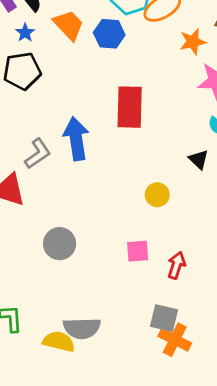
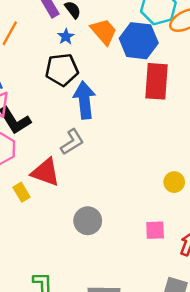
blue hexagon: (109, 34) -> (139, 41), size x1.4
red rectangle: (130, 107) -> (156, 81), moved
blue arrow: (76, 139) -> (84, 100), moved

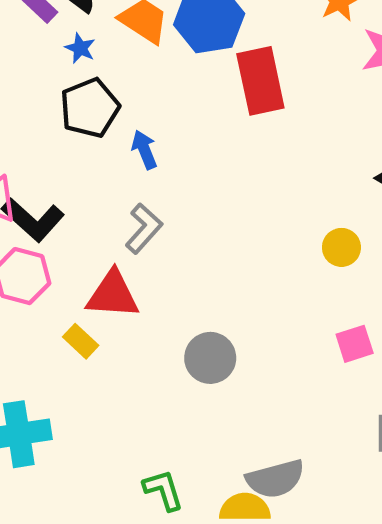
blue arrow: (84, 100) -> (144, 150), size x0.6
pink square: (155, 230) -> (355, 344), moved

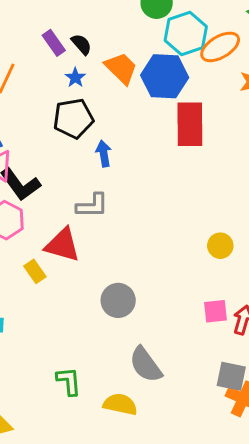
gray L-shape: (144, 228) -> (92, 206), turned 36
gray semicircle: (275, 479) -> (146, 365), moved, turned 57

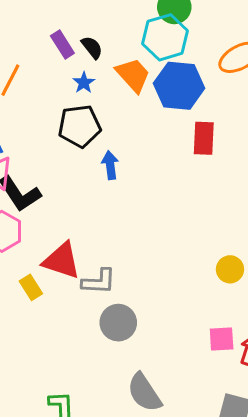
cyan hexagon: (186, 34) -> (165, 37), moved
red rectangle: (190, 124) -> (204, 138), size x0.7
gray L-shape: (92, 206) -> (99, 282), moved

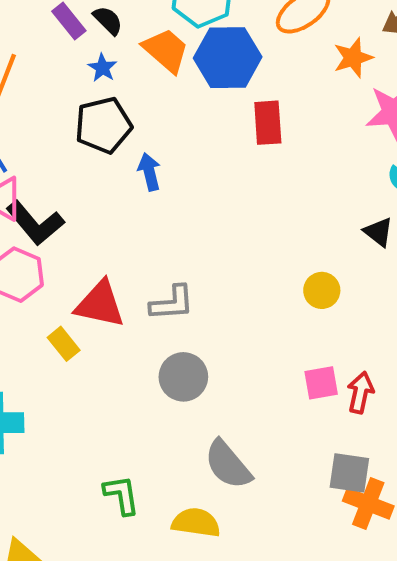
gray L-shape: (99, 282) -> (172, 303), moved

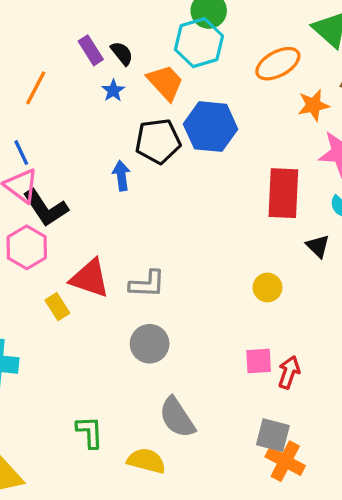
blue hexagon: (228, 58) -> (211, 127), moved
red rectangle: (268, 123) -> (283, 193), moved, size x1.4
black pentagon: (103, 125) -> (158, 141), moved
blue arrow: (149, 172) -> (121, 176), moved

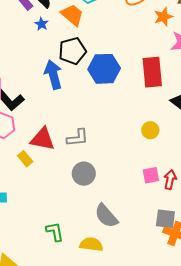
blue hexagon: (211, 127) -> (104, 69), moved
blue arrow: (121, 176) -> (53, 75), size x1.6

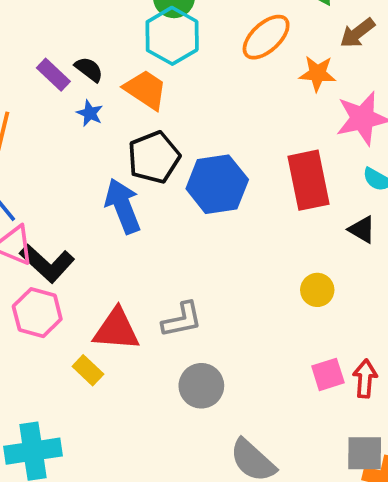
orange star: (163, 17) -> (317, 73), turned 30

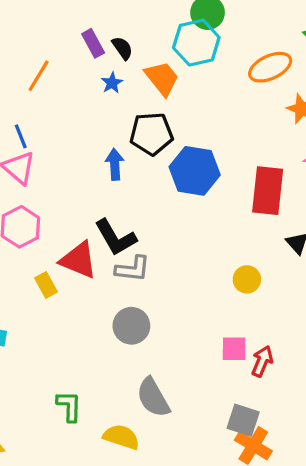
blue arrow: (123, 206) -> (115, 164), size x0.7
black L-shape: (47, 263) -> (116, 237), moved

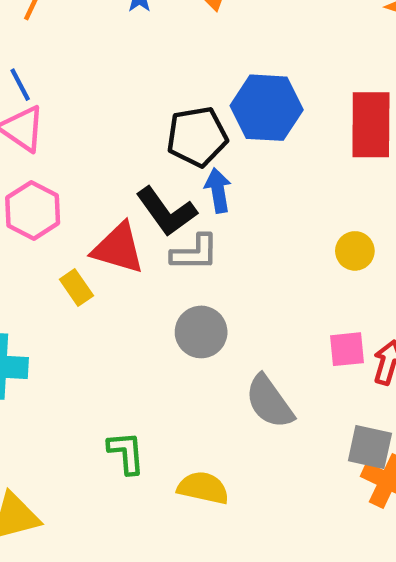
black pentagon: (151, 134) -> (197, 137), moved
blue arrow: (115, 164) -> (218, 190), moved
gray semicircle: (153, 398) -> (269, 402), moved

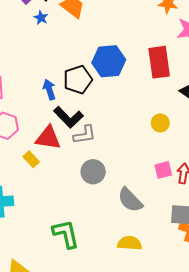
blue arrow: (218, 190) -> (49, 89), moved
green L-shape: (126, 453) -> (66, 234), size x1.4
yellow semicircle: (203, 488) -> (130, 243), moved

